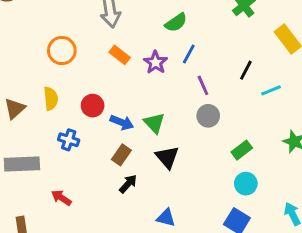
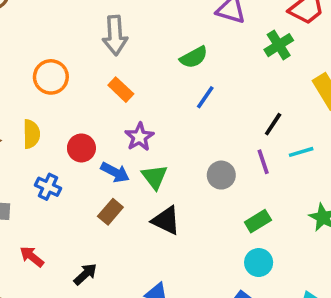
purple star: (155, 62) -> (139, 137), moved
purple line: (203, 85) -> (263, 162), moved
black triangle: (167, 157) -> (166, 220), turned -30
black arrow: (128, 184) -> (85, 274), moved

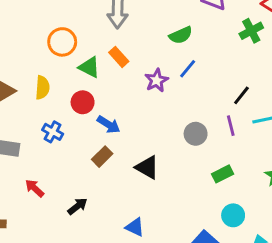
purple star: (139, 137) -> (157, 80), moved
green triangle: (155, 177) -> (89, 67), moved, turned -30
cyan circle: (259, 263) -> (233, 215), moved

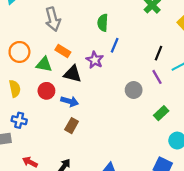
green semicircle: (181, 35) -> (103, 23), turned 133
blue cross: (53, 132) -> (19, 120), moved
black triangle: (147, 167) -> (73, 74), moved

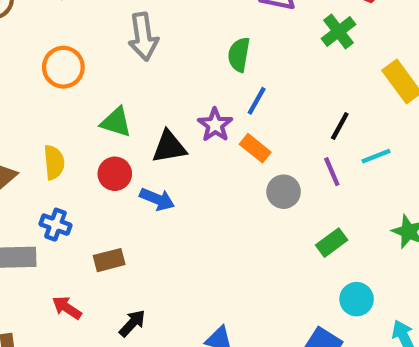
orange rectangle: (63, 51) -> (255, 148), moved
orange circle: (19, 52) -> (63, 67), moved
black triangle: (73, 74) -> (169, 147), turned -30
brown rectangle: (72, 126) -> (109, 260), moved, turned 40

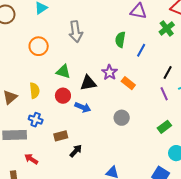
blue line: (257, 101) -> (141, 50), moved
gray circle: (284, 192) -> (122, 118), moved
red arrow: (67, 308) -> (31, 159), moved
black arrow: (132, 323) -> (76, 151), moved

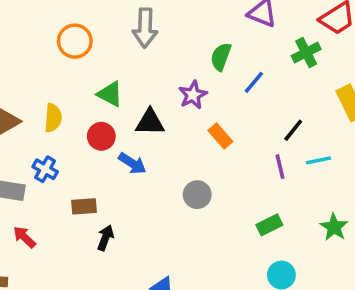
purple star: (110, 72) -> (193, 95), moved
black arrow: (76, 151) -> (105, 238), turned -32

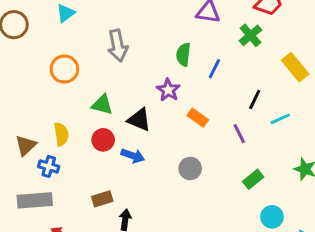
black triangle: (150, 122) -> (139, 120), turned 35
purple line: (280, 167) -> (239, 134), moved
blue cross: (45, 169) -> (49, 166), moved

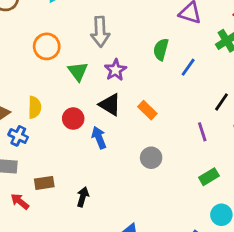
purple star: (168, 90) -> (115, 70), moved
green triangle: (102, 105) -> (78, 71), moved, turned 30
orange rectangle: (198, 118) -> (147, 110), moved
blue arrow: (133, 156) -> (99, 138), turned -140
brown rectangle: (102, 199) -> (44, 183), moved

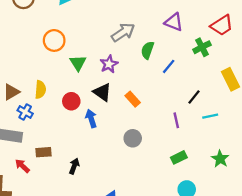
gray arrow: (100, 32) -> (123, 32), moved, turned -125

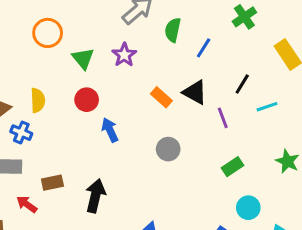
black triangle: (102, 92) -> (195, 92), moved
red circle: (71, 101) -> (87, 100), moved
black arrow: (74, 166) -> (95, 196), size x1.5

